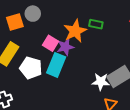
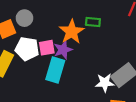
pink square: (50, 43) -> (47, 48), turned -35
white pentagon: (31, 68) -> (27, 49), moved

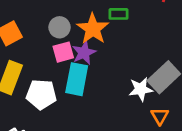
gray circle: (24, 18) -> (60, 27), moved
white pentagon: (27, 49) -> (41, 94), moved

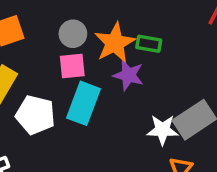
green rectangle: (118, 14) -> (149, 44), moved
purple star: (84, 53) -> (128, 75), moved, turned 30

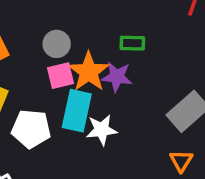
orange star: (115, 43) -> (89, 72), moved
white star: (162, 130) -> (102, 130), moved

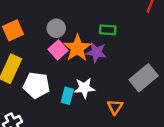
pink square: (60, 76) -> (58, 50), turned -30
cyan rectangle: (77, 111) -> (67, 96), moved, size x0.6
orange triangle: (181, 161) -> (115, 107), moved

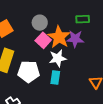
white star: (84, 88) -> (58, 58), moved

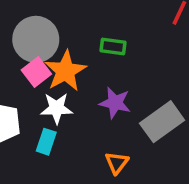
gray circle: (40, 23) -> (36, 39), size x1.6
purple star: (75, 39) -> (115, 103), moved

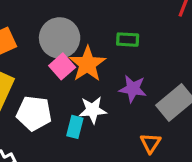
white star: (57, 108) -> (93, 110), moved
orange triangle: (117, 163) -> (150, 143), moved

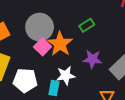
green rectangle: (128, 40) -> (87, 25), turned -32

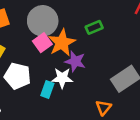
purple star: (92, 59) -> (75, 61), moved

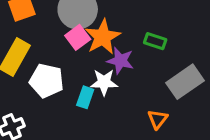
green rectangle: (94, 27) -> (155, 41), moved, turned 42

